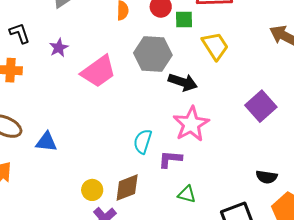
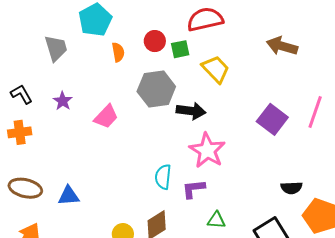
pink trapezoid: (98, 71) -> (106, 117), size x0.7

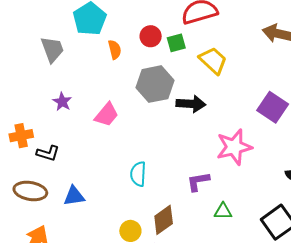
black L-shape: (21, 94) -> (48, 153), moved, turned 140
pink star: (207, 150) -> (234, 147), moved, turned 30
cyan semicircle: (163, 177) -> (138, 174), moved

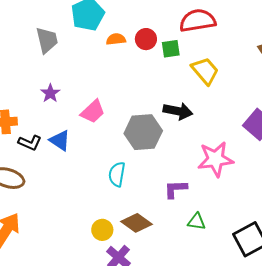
orange semicircle: (115, 50) -> (116, 39), moved, turned -90
gray hexagon: (155, 84) -> (143, 132), moved
blue triangle: (74, 196) -> (60, 141), moved, turned 35
brown diamond: (164, 220) -> (137, 223), turned 64

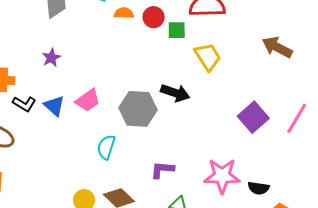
pink trapezoid: (93, 112) -> (88, 100), moved
pink star: (215, 159) -> (222, 176), moved

